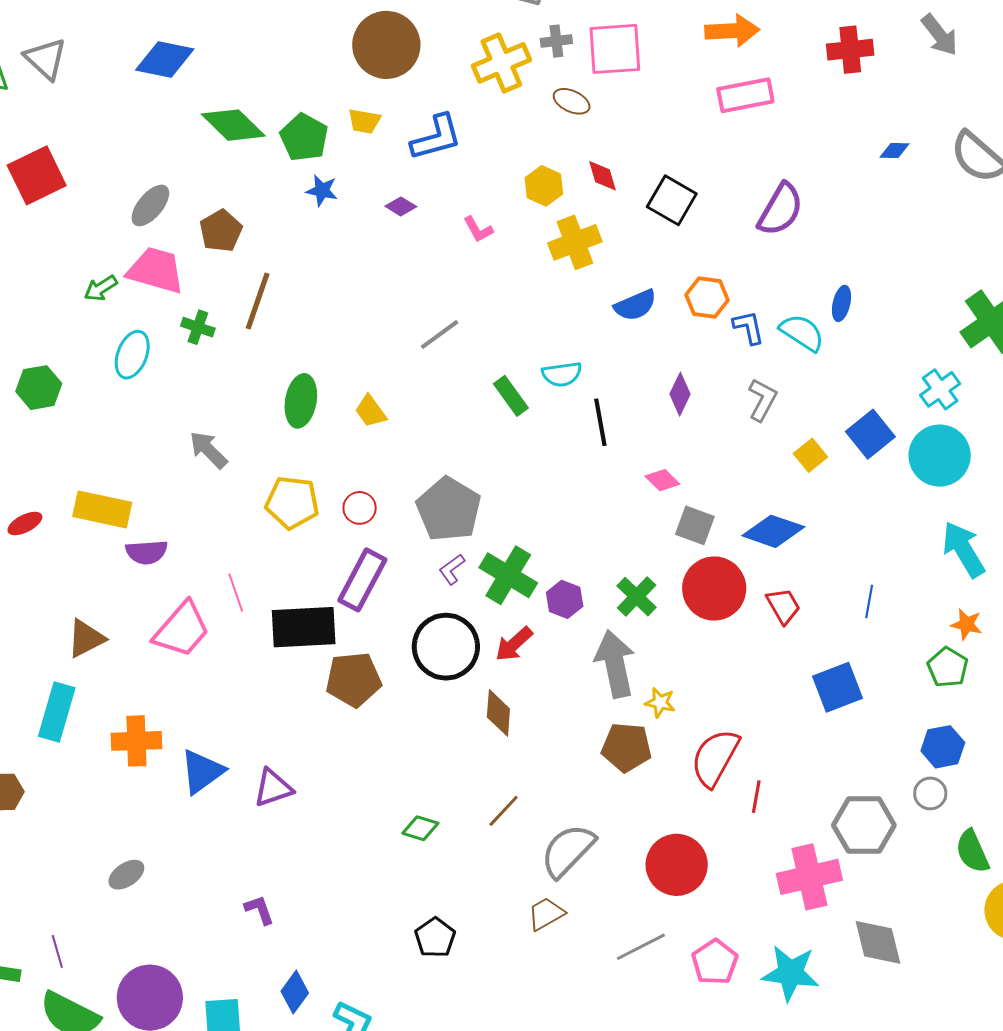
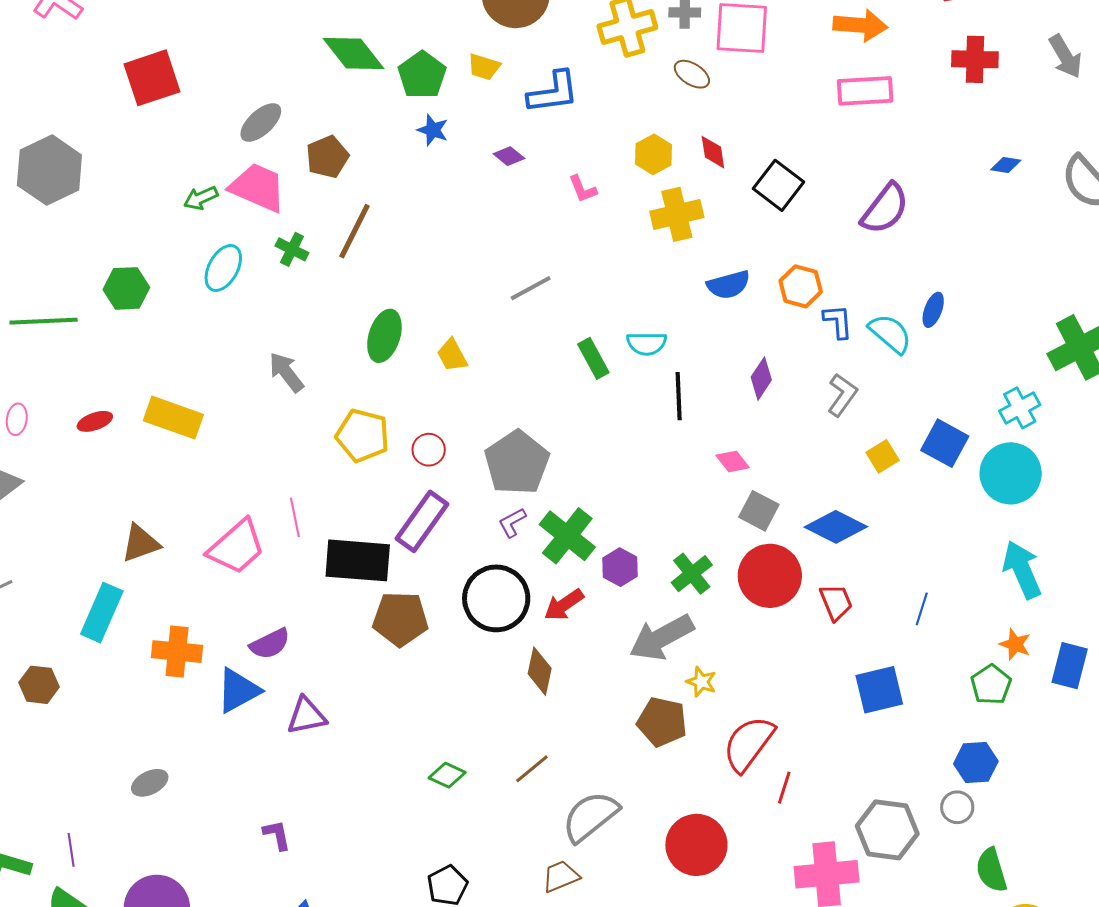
blue square: (870, 434) -> (945, 443), turned -30
purple semicircle: (147, 552) -> (270, 644), moved, turned -30
gray arrow: (615, 664) -> (662, 638), turned -114

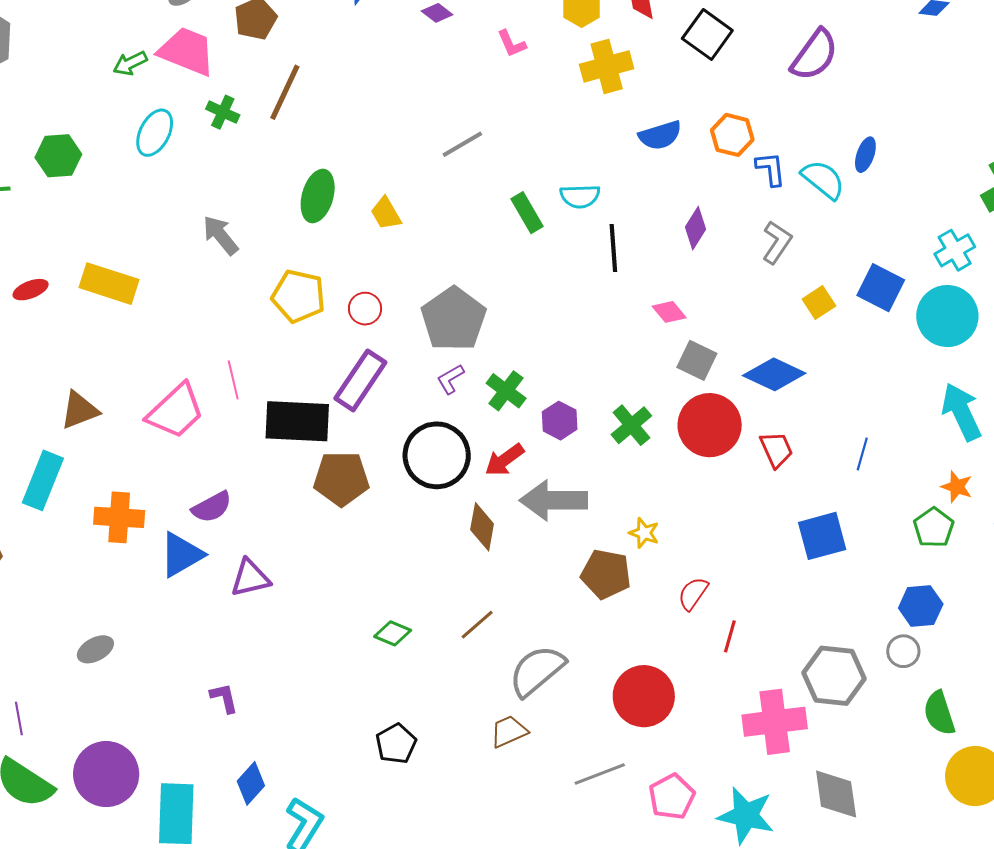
green cross: (567, 536) -> (506, 391), size x0.7
gray arrow: (662, 638) -> (554, 500), moved, turned 30
red semicircle: (749, 744) -> (693, 594), size x0.6

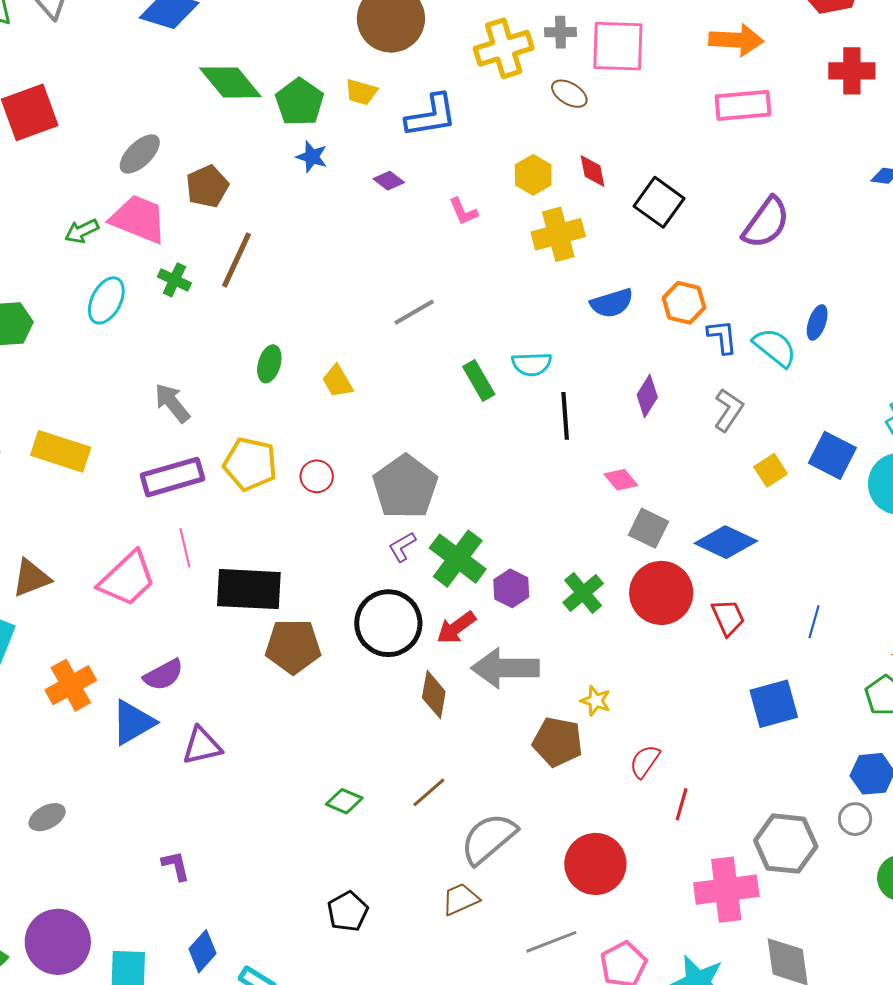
green ellipse: (318, 196) -> (269, 364), size x0.7
purple rectangle: (360, 380) -> (172, 477), moved, turned 40
green cross: (506, 391) -> (458, 559), size x1.4
orange cross: (119, 517) -> (71, 685), turned -33

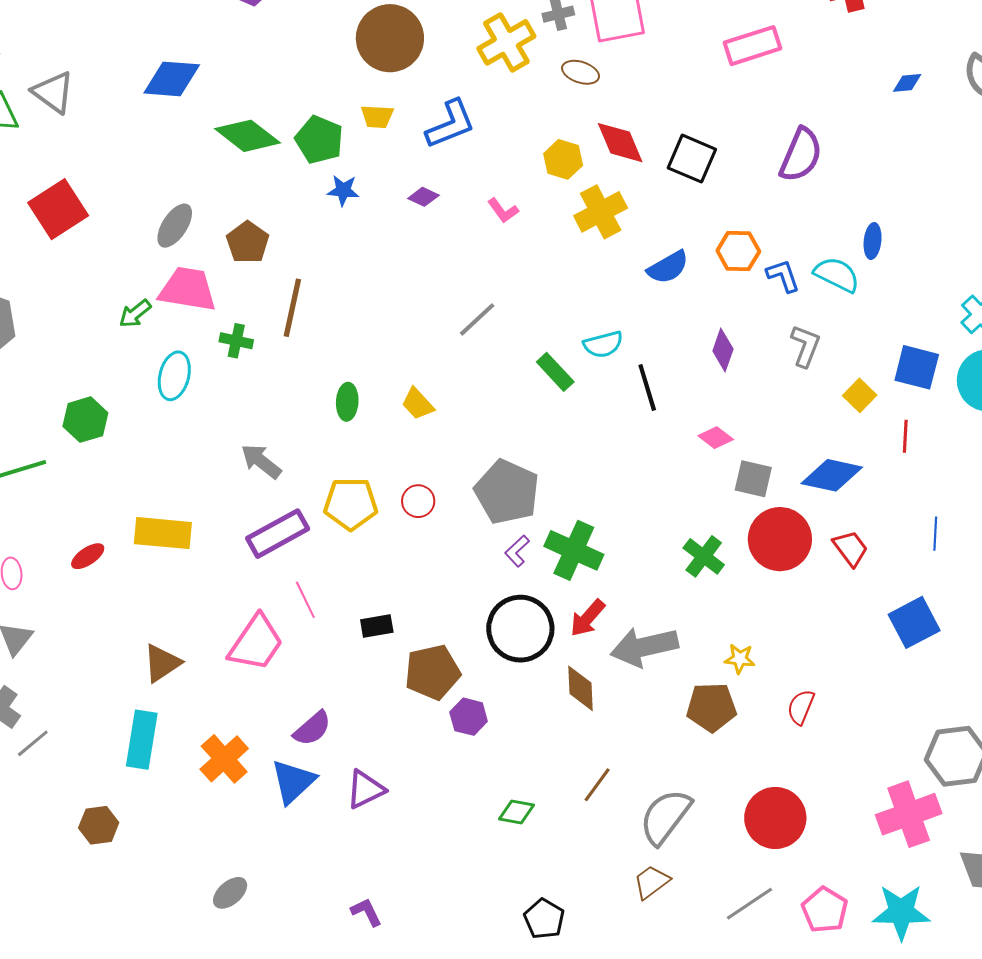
red diamond: (592, 171) -> (620, 143), size x1.5
purple hexagon: (511, 588) -> (469, 717), moved
black rectangle: (249, 589) -> (377, 626), size x0.5
red line: (682, 804) -> (905, 436), moved

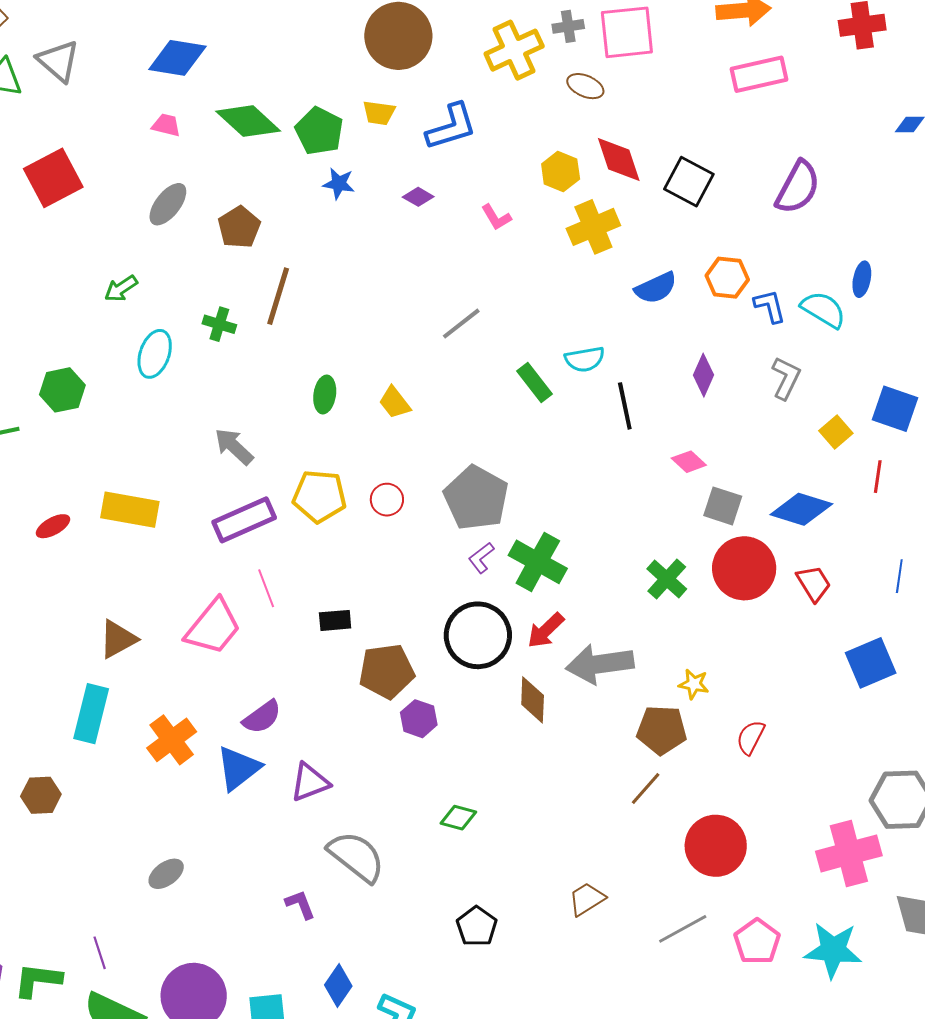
pink trapezoid: (188, 289) -> (166, 125), moved, size x0.5
brown line: (597, 785) -> (646, 789), moved
gray semicircle: (665, 817) -> (356, 856), moved, turned 86

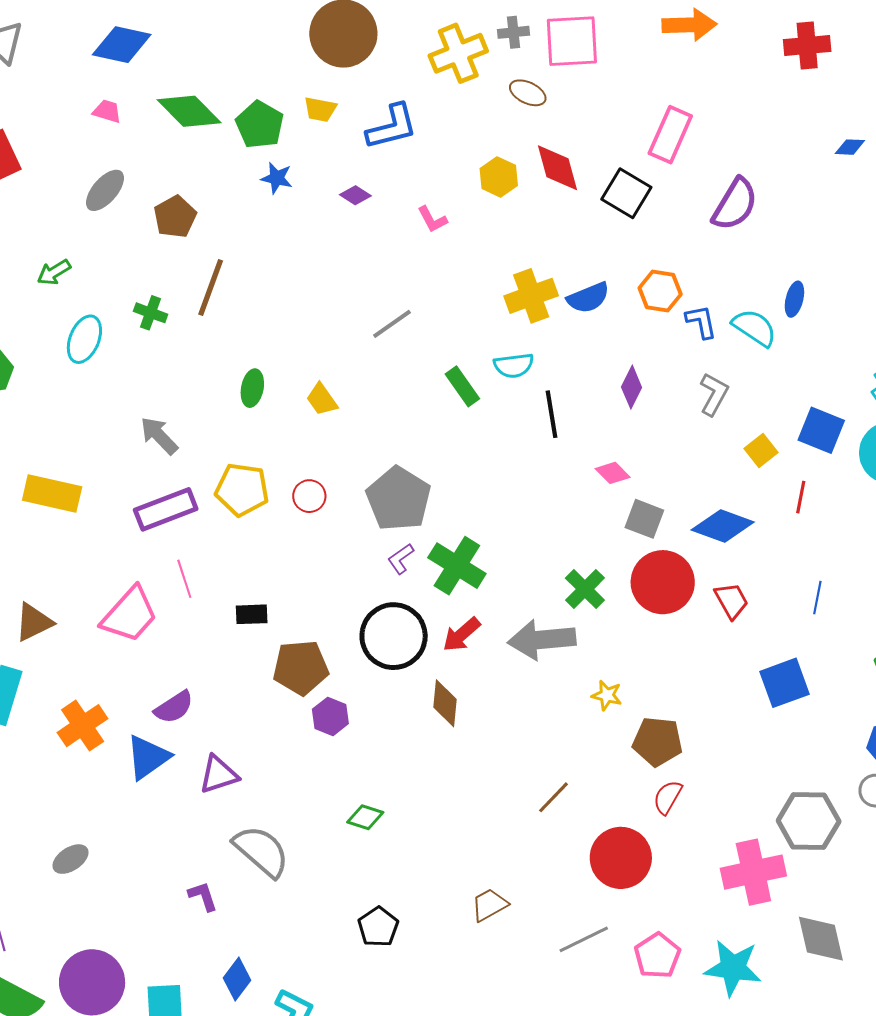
pink rectangle: (759, 74) -> (670, 135), moved, turned -56
yellow cross: (593, 227) -> (531, 296), moved
gray arrow: (600, 664) -> (542, 640), moved
brown pentagon: (662, 730) -> (658, 741), moved
red semicircle: (751, 737) -> (668, 797), moved

